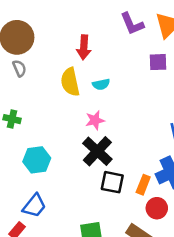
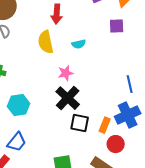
cyan semicircle: (101, 84) -> (79, 44), moved

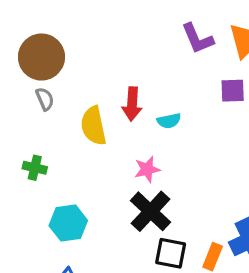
red arrow: (57, 14) -> (132, 104), moved
yellow semicircle: (46, 42) -> (93, 126), moved

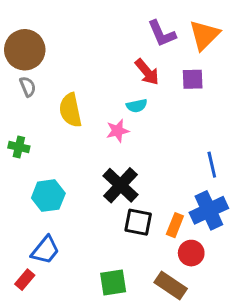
red arrow: (132, 104) -> (147, 72), moved, turned -44
pink star: (147, 169) -> (118, 131), moved

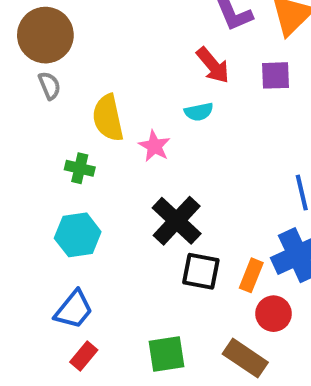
pink star: (118, 131) -> (154, 146), moved, turned -30
green cross: (19, 147) -> (80, 168), moved
red rectangle: (25, 280) -> (84, 356), moved

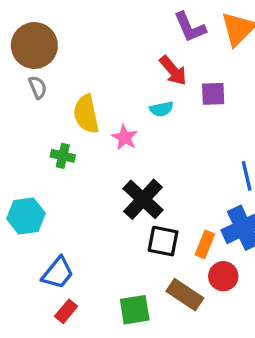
purple square: (276, 75) -> (213, 94), moved
cyan hexagon: (78, 235) -> (26, 216), moved
brown rectangle: (245, 358) -> (185, 295), moved

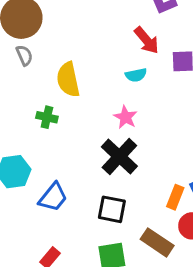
pink star: (125, 137) -> (125, 117), moved
black square: (163, 241) -> (112, 209), moved
blue trapezoid: (58, 273) -> (53, 197), moved

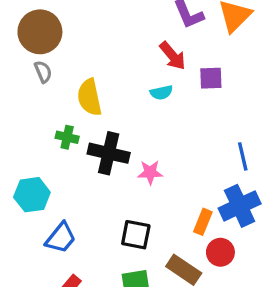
pink star: (125, 117) -> (150, 172), moved, turned -30
black cross: (119, 156) -> (109, 153), moved, turned -30
blue trapezoid: (53, 197) -> (61, 238), moved

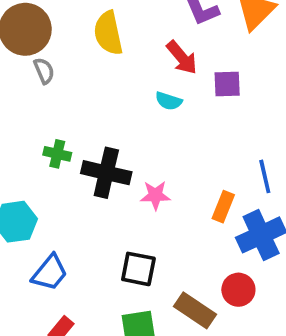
gray semicircle: (43, 72) -> (44, 71), moved
cyan semicircle: (161, 93) -> (169, 101), turned 30
yellow semicircle: (89, 97) -> (108, 33), moved
orange rectangle: (203, 222) -> (223, 207), moved

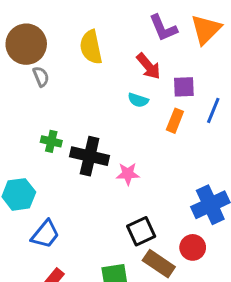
blue line: (265, 176) -> (213, 110), moved, turned 35
orange rectangle: (223, 207) -> (175, 121), moved
black square: (138, 269) -> (141, 231), moved, turned -36

